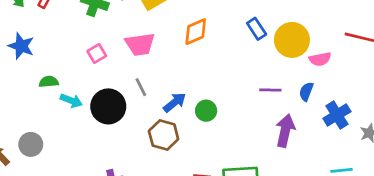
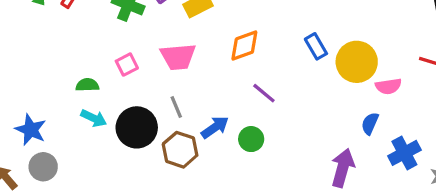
blue star: (21, 46) -> (31, 130), moved
green semicircle: (49, 82) -> (87, 85), moved
purple line: (270, 90) -> (264, 93), moved, turned 35
brown hexagon: (164, 135) -> (180, 150), moved

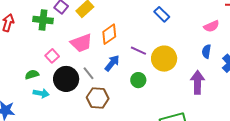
orange diamond: (244, 46) -> (109, 34), moved
yellow circle: (357, 62) -> (164, 59), moved
black circle: (137, 127) -> (66, 79), moved
blue arrow: (215, 127) -> (112, 63), moved

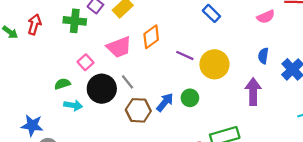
pink semicircle: (211, 26) -> (266, 17), moved
blue arrow: (112, 63) -> (165, 102), moved
green circle: (138, 80) -> (190, 98), moved

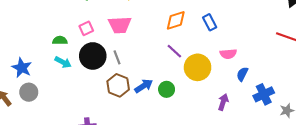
pink semicircle: (266, 17) -> (228, 54), moved
orange diamond: (151, 37) -> (176, 20), moved
purple arrow: (253, 91) -> (223, 102), size x0.7

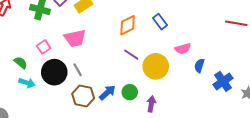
green semicircle: (60, 40) -> (21, 63), turned 48
purple arrow: (223, 102) -> (151, 104), moved

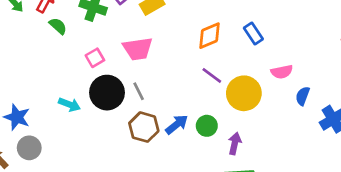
green semicircle: (21, 63) -> (58, 26), moved

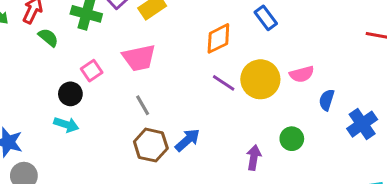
blue rectangle: (253, 33) -> (266, 18), moved
black circle: (107, 93) -> (70, 94), moved, size x0.6
yellow circle: (244, 93) -> (260, 79), moved
green circle: (207, 126) -> (292, 139), moved

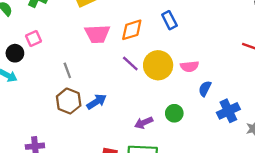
pink trapezoid: (139, 58) -> (97, 34), moved
purple arrow: (254, 158) -> (144, 123), turned -132

